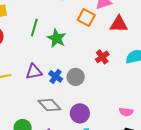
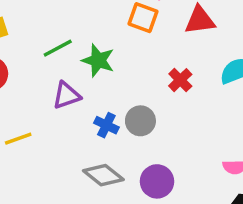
green line: (34, 28) -> (58, 48), turned 54
purple triangle: (34, 72) -> (66, 95), moved

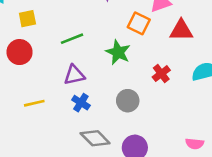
green star: (98, 60) -> (118, 52), moved
blue cross: (106, 125) -> (81, 103), moved

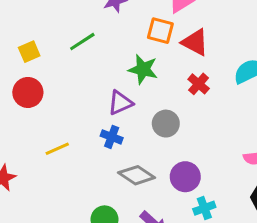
red triangle: (181, 30) -> (195, 42), moved, turned 40
green line: (72, 39) -> (82, 42), moved
purple triangle: (74, 75) -> (120, 103), moved

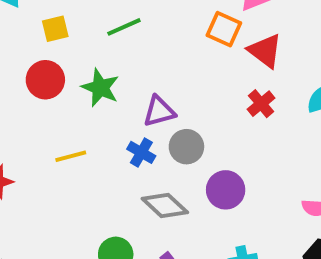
green star: (143, 69) -> (100, 88), moved
gray circle: (166, 124) -> (186, 147), moved
purple circle: (185, 177) -> (226, 190), moved

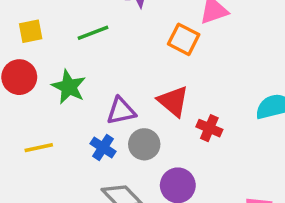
red triangle: (265, 51) -> (173, 101), moved
red cross: (261, 104) -> (209, 128), moved, turned -30

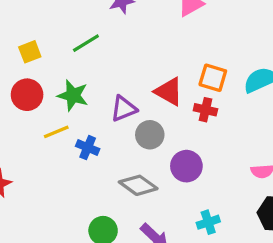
orange square: (184, 39) -> (213, 78), moved
blue cross: (103, 147) -> (88, 148), moved
yellow line: (39, 148) -> (56, 132), moved

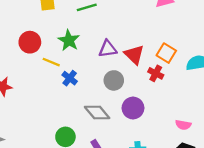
red circle: (27, 95) -> (30, 42), moved
purple triangle: (124, 109) -> (108, 49), moved
yellow line: (56, 132) -> (51, 62), turned 30

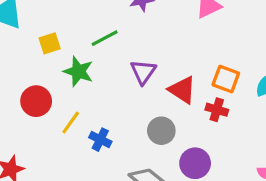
green star: (69, 40) -> (78, 71), moved
purple triangle: (108, 49) -> (143, 72), moved, turned -36
yellow line: (51, 62) -> (71, 123), turned -66

